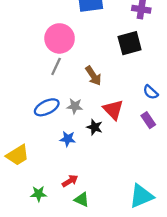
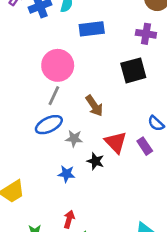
blue ellipse: (47, 107) -> (49, 125), moved
purple rectangle: (148, 120) -> (145, 146), moved
red arrow: (70, 181) -> (69, 219), turned -42

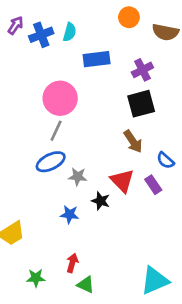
purple cross: (146, 34) -> (142, 70), moved, turned -36
brown arrow: (94, 106) -> (133, 141), moved

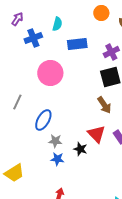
blue cross: (41, 35) -> (33, 38), moved
gray line: (56, 131) -> (17, 102), moved
blue ellipse: (51, 162) -> (43, 120), turned -35
gray star: (78, 177) -> (55, 141), moved

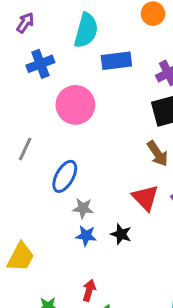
cyan semicircle: (57, 24) -> (86, 30), size x1.6
blue cross: (33, 38) -> (40, 64), moved
black star: (80, 149) -> (121, 234), moved
yellow trapezoid: (14, 173) -> (21, 257), turned -30

